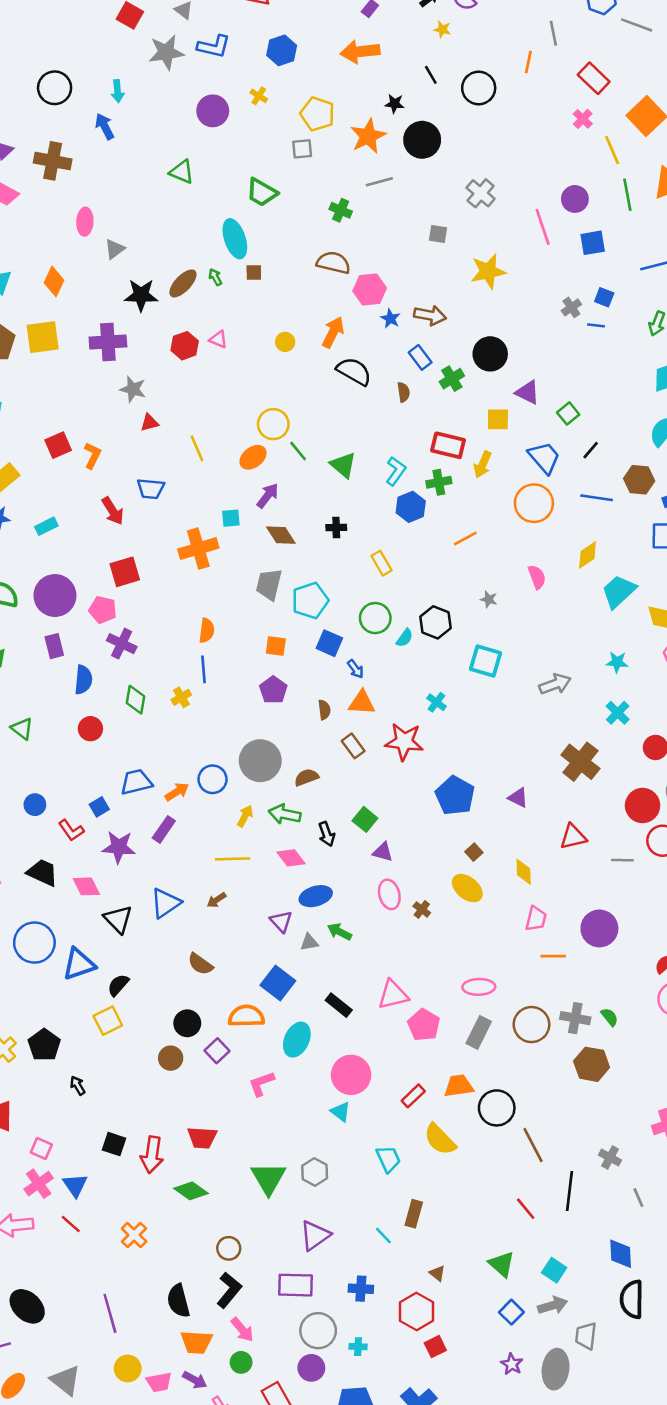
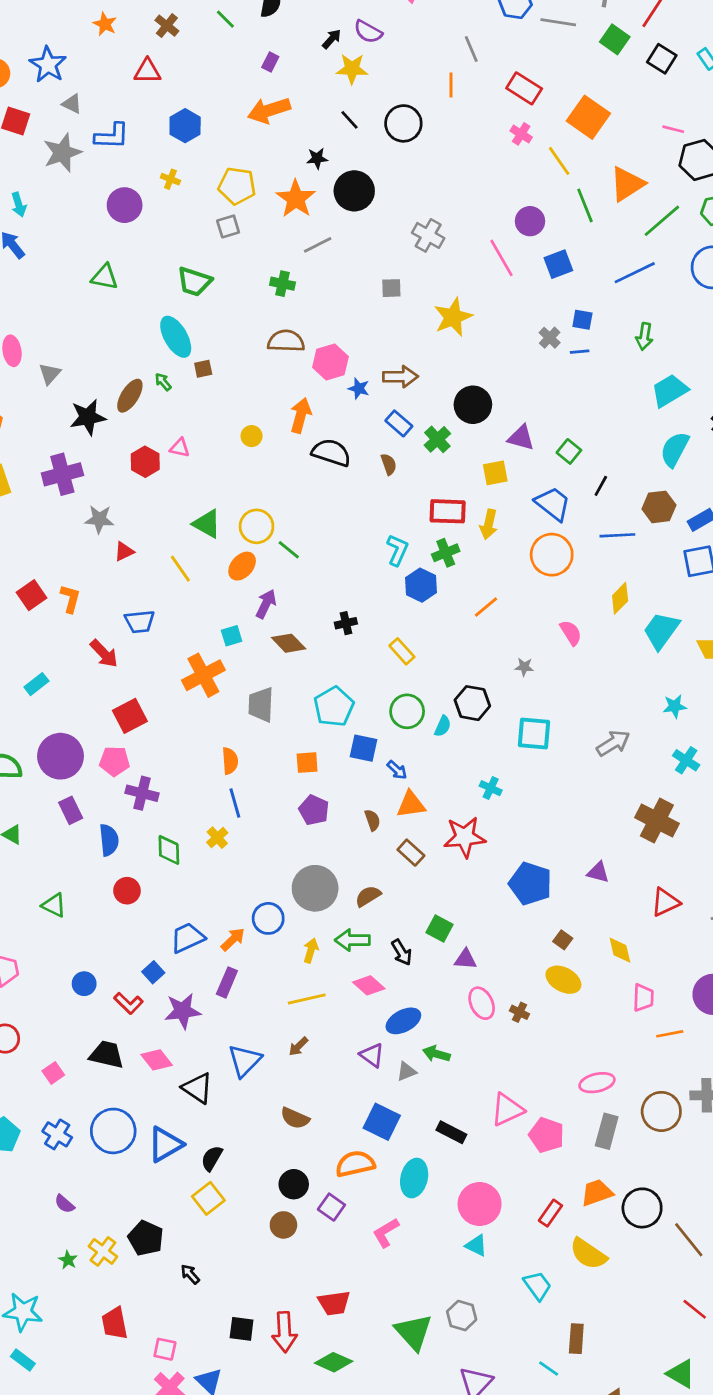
yellow star: (442, 29) -> (352, 69), size x1.6
green triangle: (343, 465) -> (207, 524), moved
gray trapezoid: (269, 584) -> (261, 705), moved

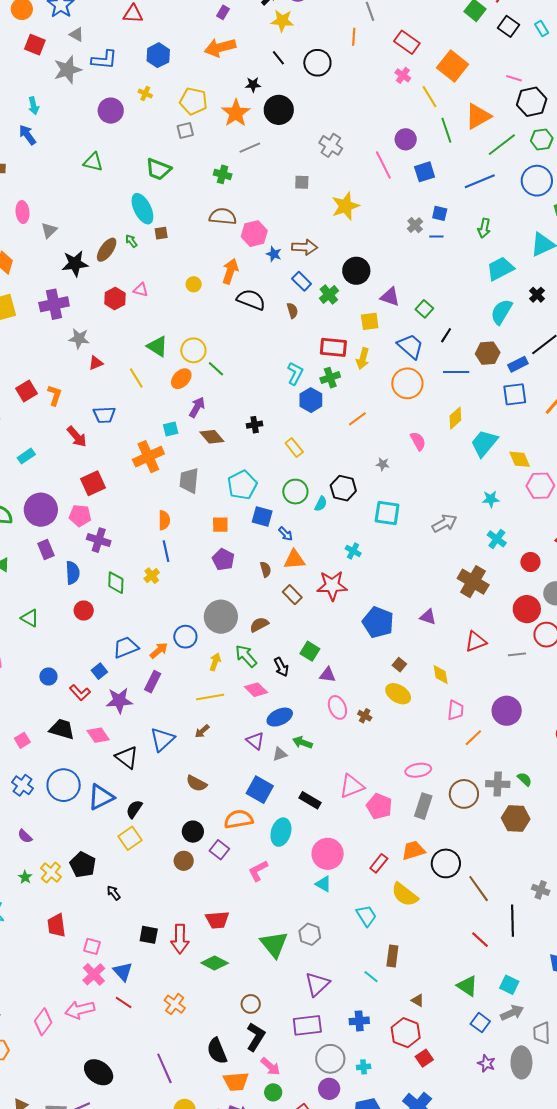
green arrow: (352, 940) -> (246, 656), turned 45
orange line: (670, 1034) -> (473, 738), turned -36

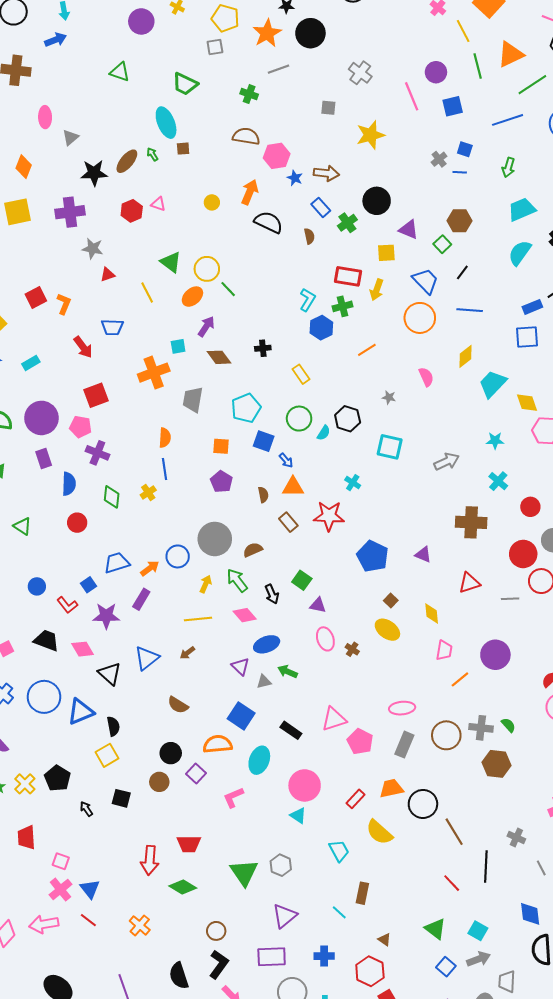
blue arrow: (27, 135) -> (56, 40), turned 100
brown hexagon: (488, 353) -> (460, 221), moved
brown cross: (473, 582) -> (471, 522), turned -32
black semicircle: (134, 809) -> (113, 726), turned 132
black square: (149, 935) -> (121, 798), moved

